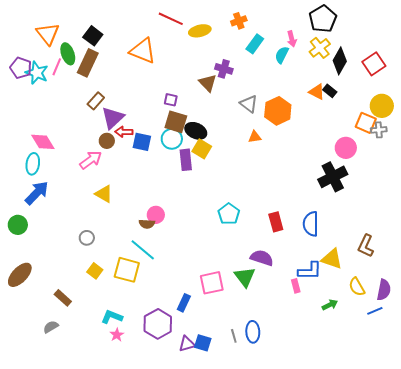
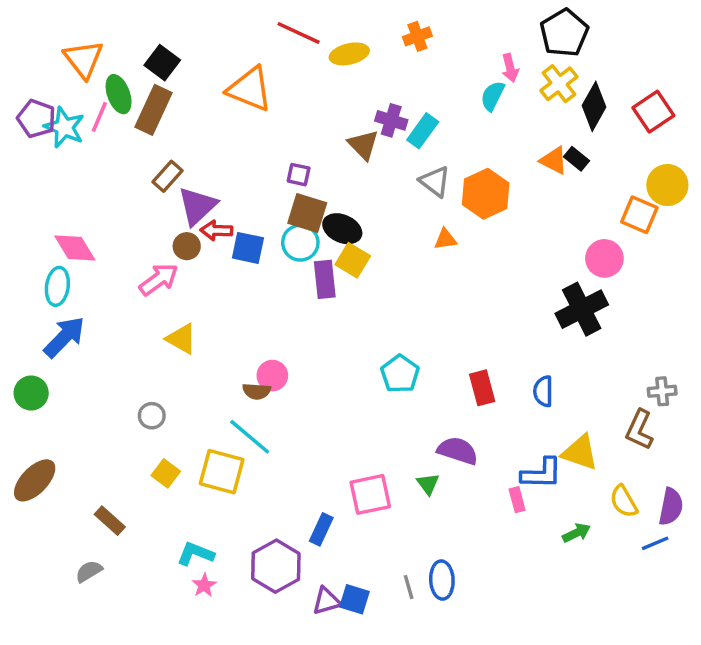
cyan rectangle: (255, 44) -> (423, 131), moved
gray cross: (379, 130) -> (662, 391), moved
blue semicircle: (311, 224) -> (543, 391), size x0.7
green triangle: (245, 277) -> (428, 484), size x0.6

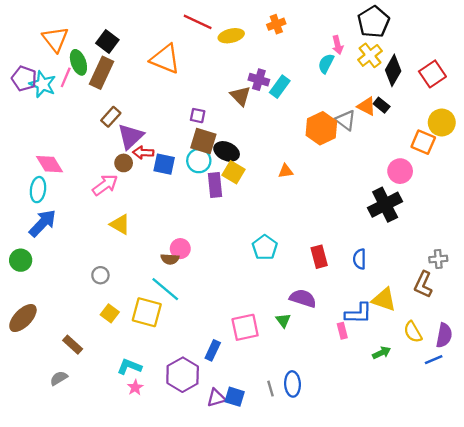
gray triangle: (435, 182) -> (346, 120), moved
orange triangle: (445, 239) -> (286, 171), moved

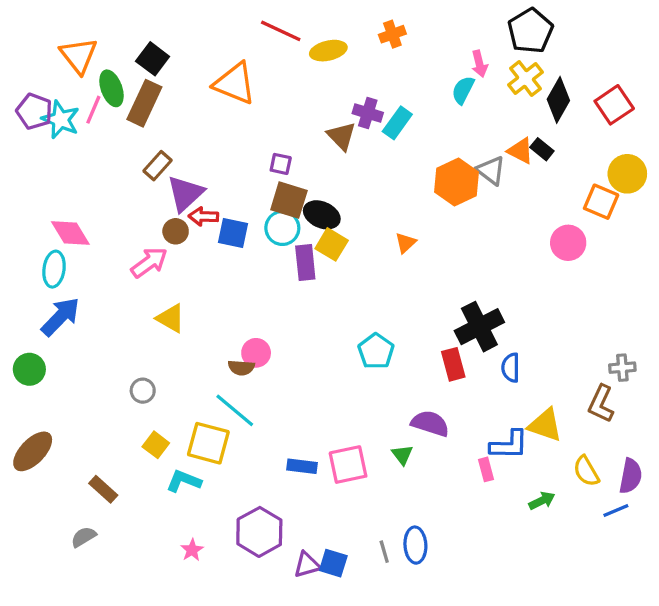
orange triangle: (286, 171) -> (406, 243), turned -35
black cross: (385, 205) -> (479, 327), moved
blue rectangle: (213, 350) -> (302, 466), moved, turned 72
cyan L-shape: (129, 367) -> (184, 481), moved

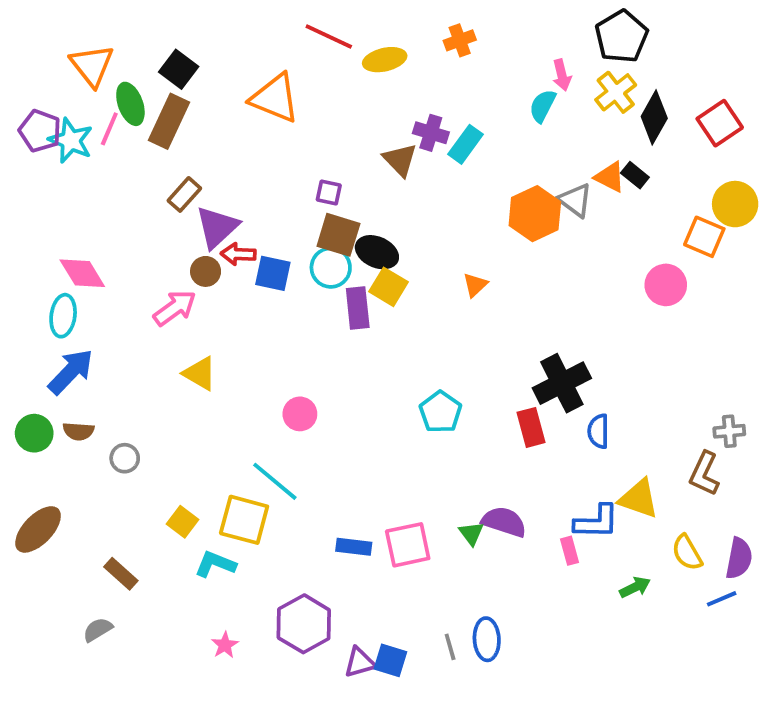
brown semicircle: (241, 368) -> (78, 431), moved
gray circle: (143, 391) -> (125, 458), moved
purple semicircle: (430, 423) -> (504, 522), moved

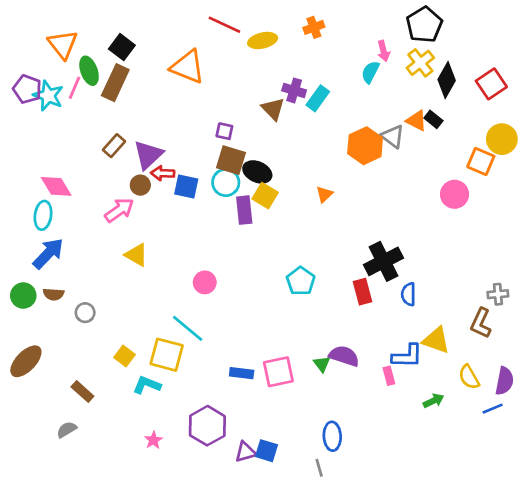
brown rectangle: (184, 194) -> (114, 146), moved
gray line: (450, 647) -> (319, 468), moved

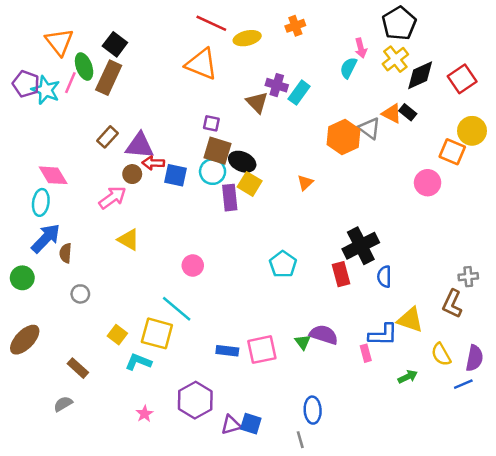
orange triangle: (188, 67) -> (201, 64), moved
black diamond: (447, 80) -> (420, 75), turned 36
purple triangle: (148, 155) -> (140, 146), turned 48
brown semicircle: (54, 294) -> (65, 253), moved, turned 90

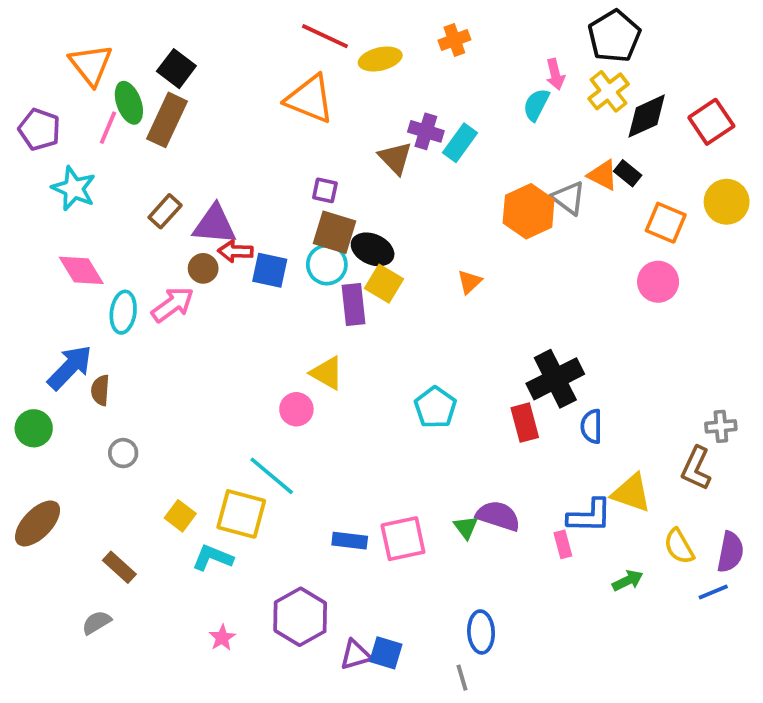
cyan star: (46, 90) -> (74, 188), moved
orange square: (452, 152) -> (666, 223), moved
cyan ellipse: (41, 202) -> (123, 312), moved
yellow triangle: (129, 240) -> (327, 373), moved

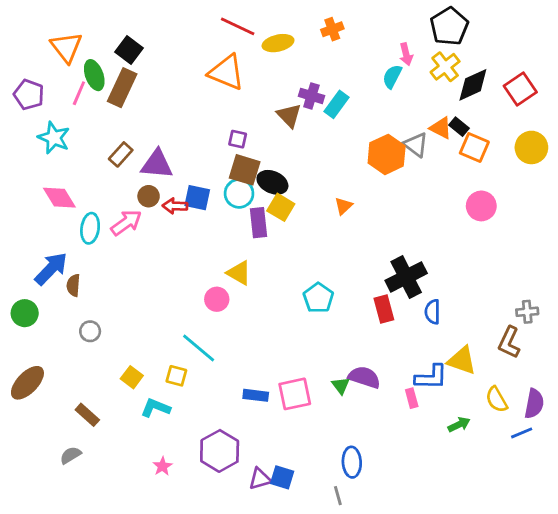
orange square: (666, 223) -> (474, 147), moved
red arrow: (235, 251) -> (175, 206), moved
yellow square: (241, 514) -> (176, 376), size x0.6

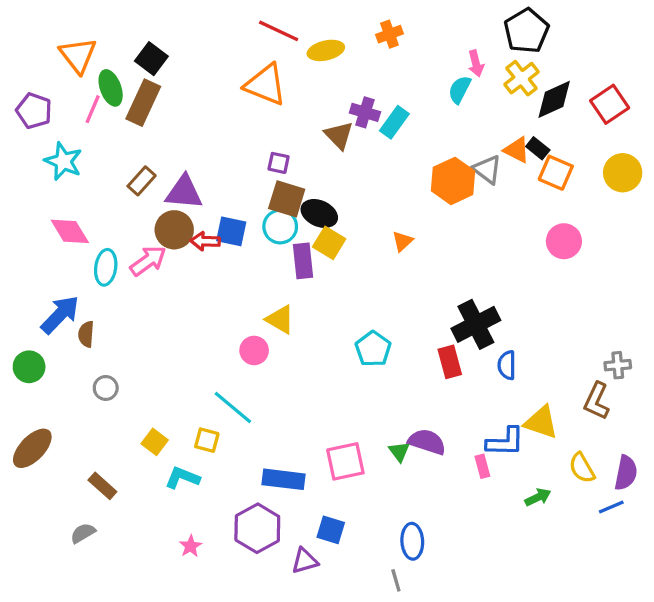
brown circle: (149, 196) -> (174, 230), size x1.5
blue rectangle: (256, 395) -> (283, 479), moved, size x1.4
blue square: (282, 477) -> (331, 530), moved

